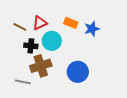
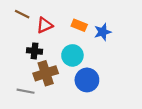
brown line: (20, 27) -> (22, 14), moved
cyan circle: (52, 41) -> (72, 55), moved

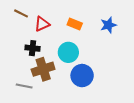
blue star: (103, 32) -> (108, 25), moved

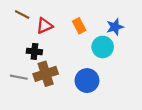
orange rectangle: (75, 24) -> (79, 26), turned 40
cyan circle: (68, 52) -> (103, 47), moved
gray line: (24, 86) -> (19, 77), moved

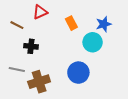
brown line: (22, 15) -> (17, 25), moved
red triangle: (44, 26) -> (40, 12), moved
brown cross: (46, 74) -> (39, 82), moved

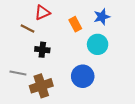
blue star: (104, 24) -> (102, 17), moved
brown line: (17, 25) -> (27, 28), moved
black cross: (31, 46) -> (42, 50), moved

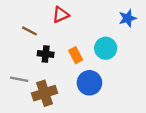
red triangle: (42, 13) -> (61, 15), moved
blue star: (102, 17) -> (128, 18), moved
orange rectangle: (75, 24) -> (76, 55), moved

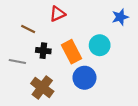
orange rectangle: (76, 55) -> (71, 52), size x1.5
gray line: (19, 79) -> (17, 61), moved
brown cross: (45, 93) -> (42, 87), turned -35

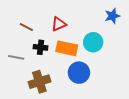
red triangle: (57, 14) -> (59, 24), moved
orange rectangle: (71, 52) -> (67, 48), turned -50
brown cross: (42, 87) -> (39, 82), turned 35

